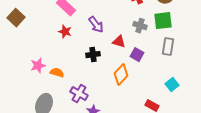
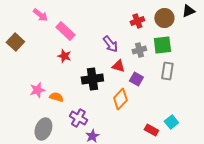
purple arrow: (96, 25) -> (110, 44), moved
gray cross: (140, 26) -> (139, 50), turned -32
black cross: (93, 55) -> (92, 79), size x1.5
cyan square: (172, 85) -> (171, 122), moved

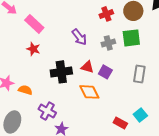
red triangle: (118, 66) -> (87, 67), moved
gray rectangle: (167, 71) -> (139, 74), moved
orange diamond: (120, 99) -> (89, 92), turned -70

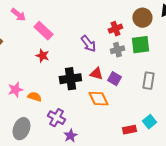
red cross: (106, 14) -> (115, 29), moved
red rectangle: (120, 123) -> (129, 130), turned -40

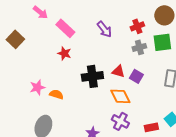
purple arrow: (88, 44) -> (104, 29), moved
purple cross: (56, 118) -> (120, 121), moved

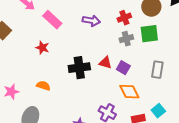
purple arrow: (104, 29) -> (91, 21), turned -42
red star: (64, 53) -> (42, 48), moved
pink star: (37, 87) -> (11, 92), moved
orange diamond: (120, 96) -> (129, 92), moved

